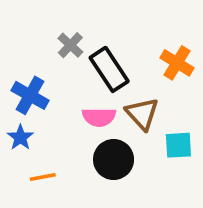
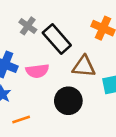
brown triangle: (142, 114) -> (84, 66), turned -35
pink semicircle: (99, 117) -> (37, 71), moved

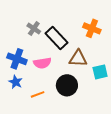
orange line: (21, 119) -> (38, 94), moved

